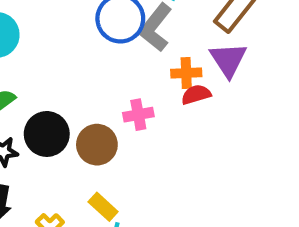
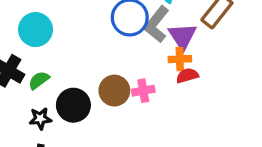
purple triangle: (228, 60) -> (183, 36), moved
brown circle: (97, 145) -> (114, 91), moved

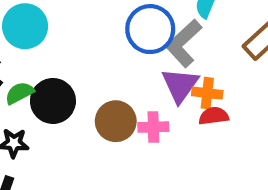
purple triangle: (183, 36) -> (180, 85), moved
black circle: (73, 105) -> (53, 101), moved

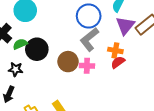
gray L-shape: (184, 43) -> (89, 39), moved
purple triangle: (180, 85) -> (125, 25), moved
red semicircle: (214, 116) -> (118, 62), turned -32

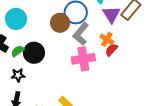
orange cross: (115, 50) -> (107, 39), turned 32
brown circle: (68, 62) -> (60, 23), moved
pink cross: (87, 66) -> (83, 59), size x1.6

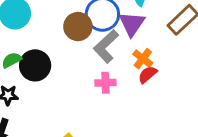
purple triangle: (111, 14) -> (132, 24), moved
pink cross: (83, 59) -> (105, 83), size x0.6

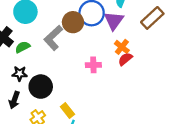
gray L-shape: (106, 46) -> (53, 38), moved
black circle: (35, 65) -> (41, 87), moved

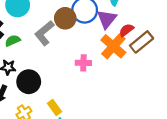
brown rectangle: (152, 18) -> (142, 42), moved
orange cross: (122, 47) -> (113, 46), size x1.6
red semicircle: (125, 59) -> (126, 30), moved

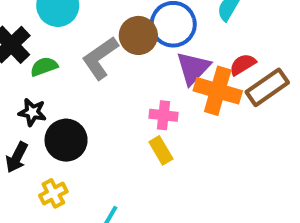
purple triangle: (107, 19) -> (193, 68), moved
orange cross: (113, 46) -> (218, 91), turned -30
yellow rectangle: (54, 108) -> (161, 150), moved

